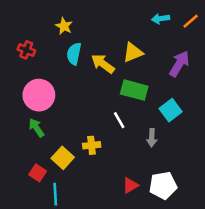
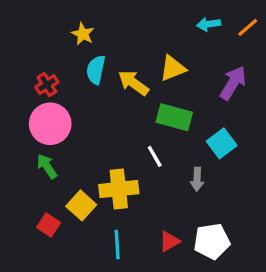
red cross: (26, 50) -> (47, 85), moved, turned 36
yellow cross: (92, 145) -> (119, 189), size x1.6
cyan line: (55, 194) -> (117, 245), moved

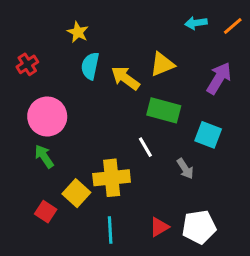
red cross: (47, 85) -> (27, 64), moved
cyan square: (222, 143) -> (208, 135), turned -32
gray arrow: (197, 179) -> (185, 169), turned -35

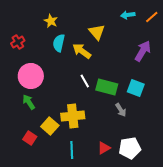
yellow triangle: (162, 64) -> (97, 32), moved, turned -48
green rectangle: (164, 110) -> (107, 87), moved
white line: (145, 147) -> (85, 81), moved

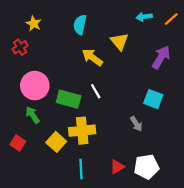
yellow star: (51, 21) -> (34, 24), moved
yellow triangle: (97, 32) -> (119, 42), moved
cyan semicircle: (59, 43) -> (80, 25), moved
green rectangle: (107, 87) -> (69, 99), moved
red square: (30, 138) -> (18, 143), moved

